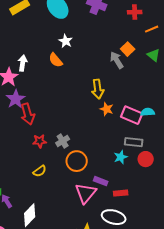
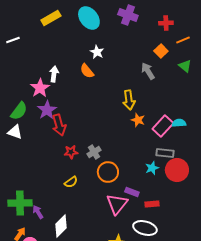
orange square: (128, 49) -> (161, 51), moved
pink rectangle: (132, 115) -> (163, 126), turned -70
red circle: (146, 159) -> (177, 170), size x1.5

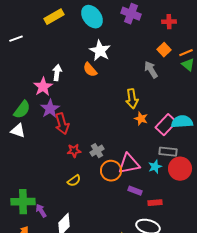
orange line: (183, 40) -> (186, 53), moved
white star: (97, 52) -> (100, 51), size x1.5
cyan semicircle: (179, 123) -> (182, 122), size x1.5
pink triangle: (117, 204) -> (129, 164), moved, turned 40

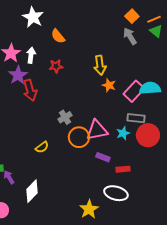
white star: (100, 51) -> (33, 17), moved
gray arrow: (151, 70) -> (130, 36), moved
white arrow: (57, 73) -> (31, 55), moved
red star: (74, 151) -> (56, 66), moved

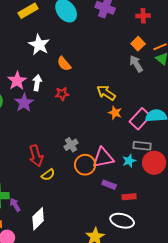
yellow arrow: (100, 65) -> (106, 93), turned 132
red arrow: (30, 90) -> (36, 156), moved

